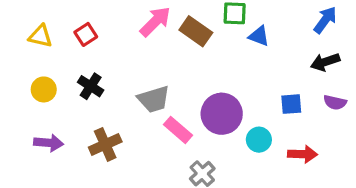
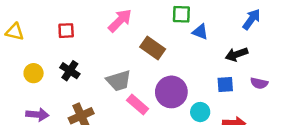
brown rectangle: (196, 31) -> (153, 48), moved
red square: (86, 34) -> (66, 31), turned 30
yellow triangle: (40, 36) -> (15, 32), moved
black arrow: (325, 62) -> (237, 54), moved

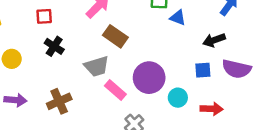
brown rectangle: (153, 48) -> (115, 36), moved
black cross: (70, 71) -> (54, 46), moved
purple semicircle: (259, 83) -> (237, 69), size x1.6

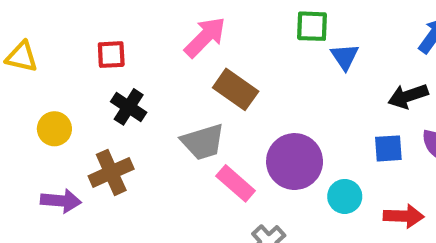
blue triangle: (178, 18) -> (345, 57), turned 35
brown cross: (59, 101) -> (111, 172), moved

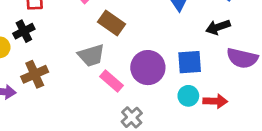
black cross: (129, 107) -> (24, 31), moved, turned 30
blue square: (388, 148) -> (190, 62), moved, size x1.4
cyan circle: (345, 196) -> (188, 96), moved

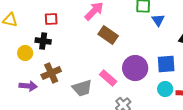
black cross: (24, 31) -> (43, 41), turned 35
gray trapezoid: (91, 55) -> (82, 88), moved

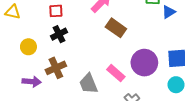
blue triangle: (158, 20) -> (169, 12), turned 32
black cross: (43, 41) -> (59, 34), moved, turned -35
gray trapezoid: (82, 88) -> (89, 84), turned 85

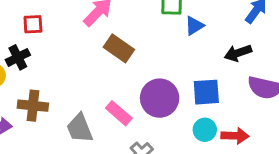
black cross: (59, 34) -> (18, 57), moved
brown cross: (56, 68) -> (33, 106), turned 30

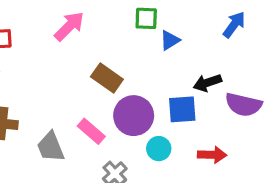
brown rectangle: (119, 48) -> (107, 78), moved
black arrow: (238, 53) -> (207, 83), moved
cyan circle: (205, 130) -> (159, 149), moved

